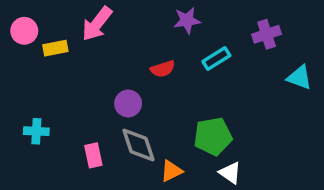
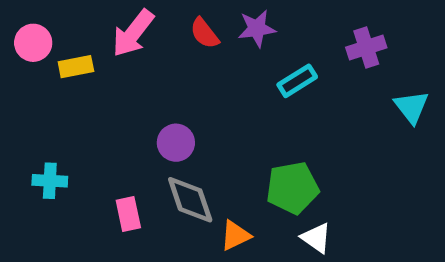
red semicircle: (163, 69) -> (204, 33), moved, turned 70
cyan triangle: (299, 78) -> (411, 107), turned 32

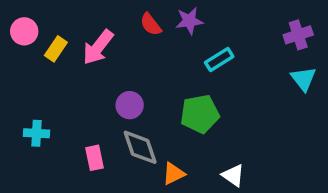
pink arrow: (133, 33) -> (98, 47), moved
purple cross: (366, 48) -> (298, 35), moved
yellow rectangle: (76, 67) -> (56, 49), turned -45
green pentagon: (292, 188) -> (200, 114), moved

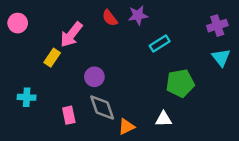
yellow rectangle: (56, 49) -> (52, 58), moved
green pentagon: (200, 114) -> (180, 83), moved
white triangle: (233, 175) -> (164, 119), moved, turned -36

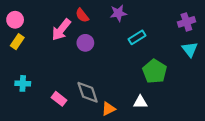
red semicircle: (110, 18) -> (82, 15), moved
yellow rectangle: (52, 58) -> (17, 42), moved
purple circle: (94, 77) -> (85, 43), moved
green pentagon: (180, 83) -> (155, 71), turned -30
pink rectangle: (69, 115) -> (59, 99), turned -40

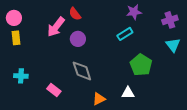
purple star: (118, 13) -> (134, 12), moved
yellow rectangle: (17, 42) -> (16, 38), turned -40
gray diamond: (88, 92) -> (82, 71), moved

